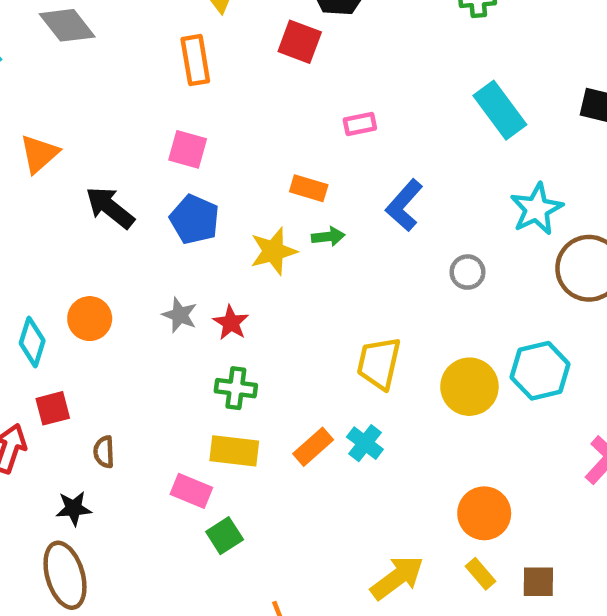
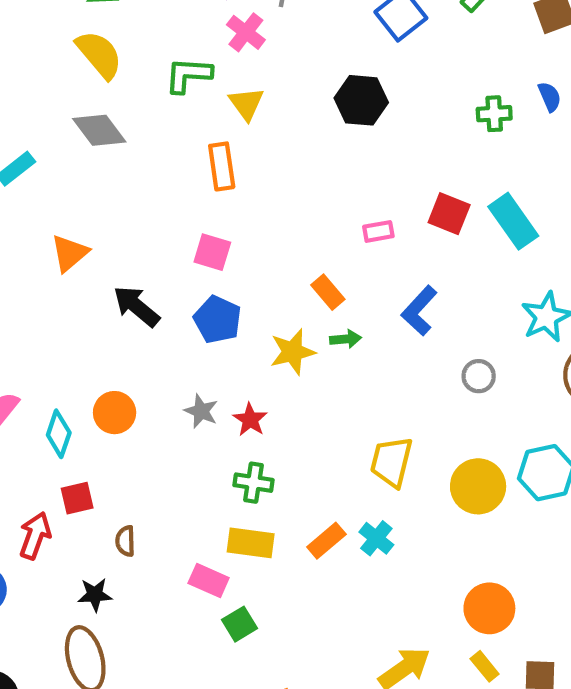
red square: (300, 42) -> (449, 214), moved
orange rectangle: (309, 188) -> (328, 292), turned 32

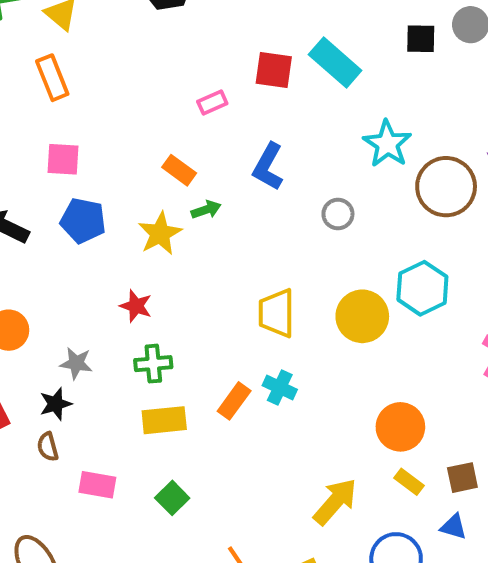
gray star: (201, 411) -> (76, 363), moved
pink rectangle: (209, 580) -> (97, 485), moved
black star: (95, 595) -> (56, 404), moved

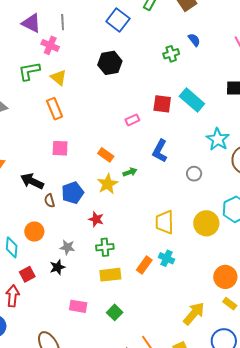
orange rectangle: (179, 170) -> (106, 155), moved
blue pentagon: (83, 221) -> (73, 193), moved, turned -30
brown semicircle: (48, 447) -> (50, 201), moved

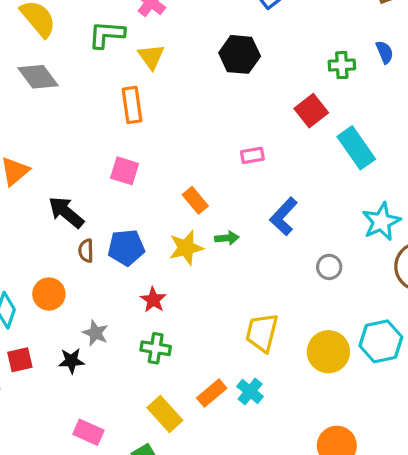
red square: (162, 104) -> (311, 111), moved, turned 30
yellow rectangle: (110, 275) -> (165, 414), moved, turned 40

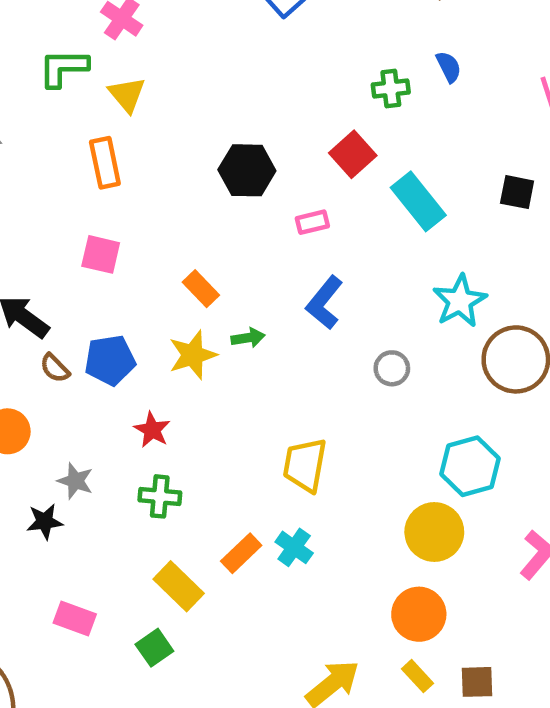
black hexagon: (240, 54) -> (247, 170), moved
pink rectangle: (252, 155) -> (312, 222), moved
brown semicircle: (86, 251) -> (55, 368), turned -40
yellow circle: (328, 352) -> (434, 532), moved

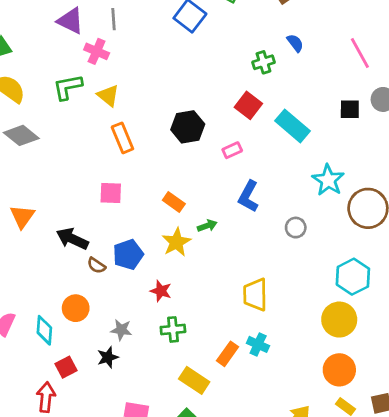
orange rectangle: (105, 163) -> (122, 138), moved

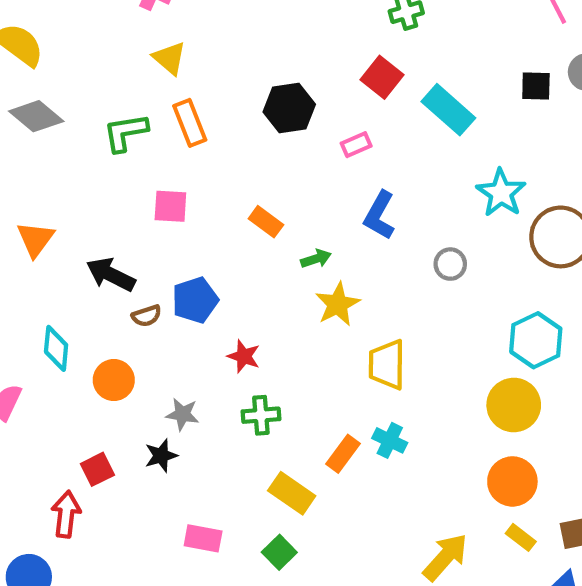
green L-shape: (68, 87) -> (126, 132), moved
yellow star: (176, 242) -> (338, 304), moved
brown semicircle: (96, 265) -> (147, 316), turned -54
cyan diamond: (44, 330) -> (56, 348), moved

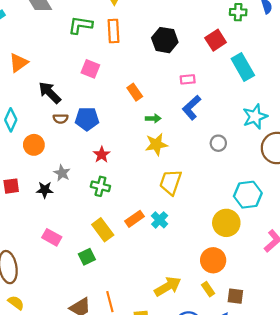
pink rectangle: (356, 145) -> (188, 79), moved

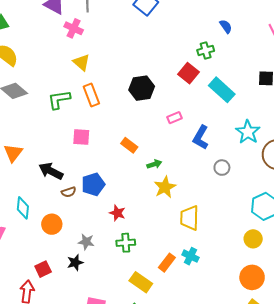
green cross: (238, 12) -> (206, 50), moved
blue L-shape: (192, 108) -> (201, 137), moved
yellow circle: (226, 223) -> (253, 239), size x0.7

